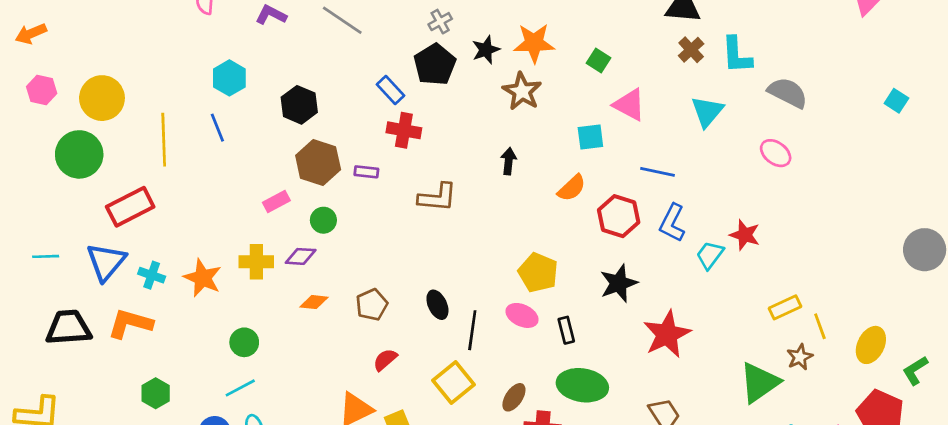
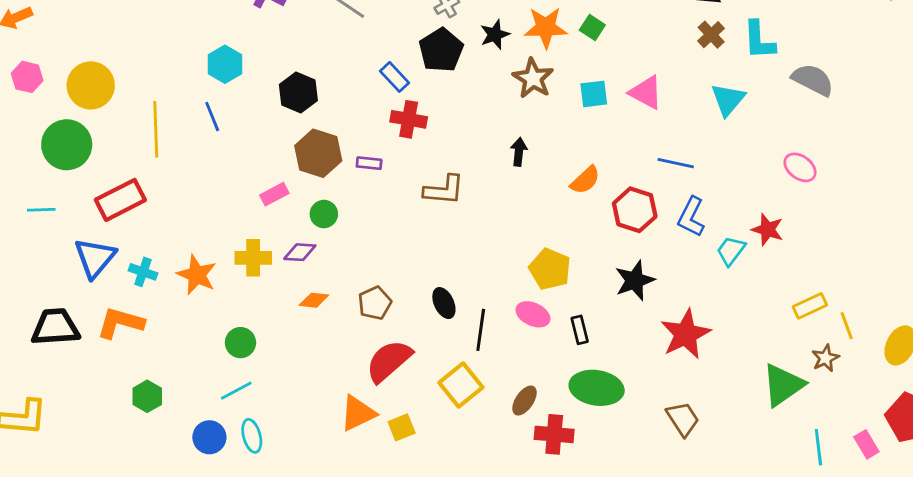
green square: (598, 60) -> (592, 27), moved
cyan square: (590, 137) -> (594, 94), moved
pink ellipse: (776, 153) -> (800, 167), moved
cyan line: (46, 256) -> (41, 210), moved
red semicircle: (385, 360) -> (389, 361), size x1.8

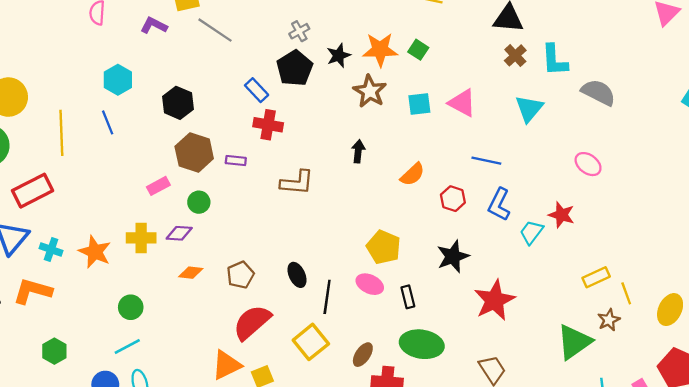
red hexagon: (635, 210) -> (453, 199), size x0.7

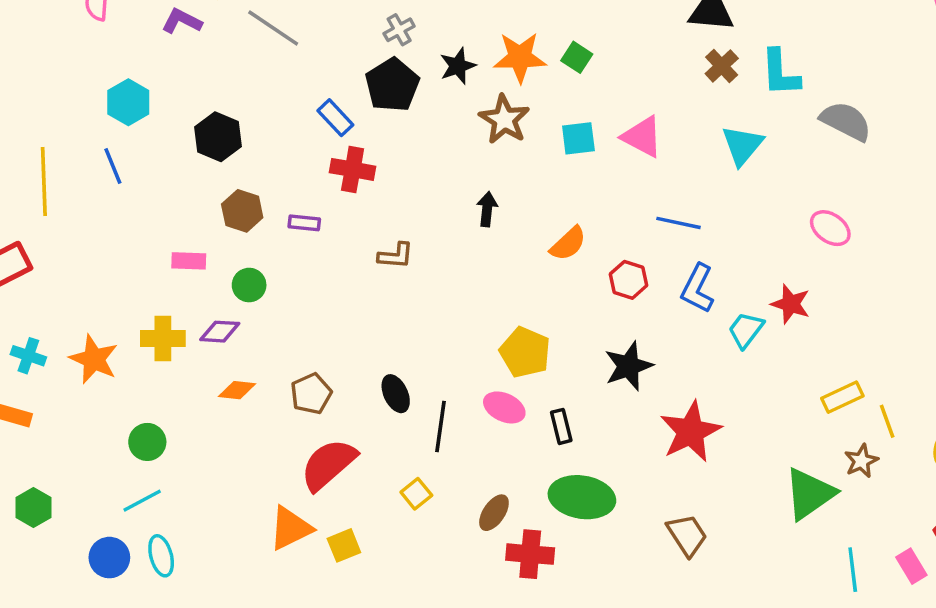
brown hexagon: (194, 152) -> (242, 211), size x0.7
brown L-shape: (297, 183) -> (396, 256), size x0.7
pink rectangle: (158, 186) -> (189, 261), turned 30
yellow square: (311, 342) -> (416, 494), size x0.6

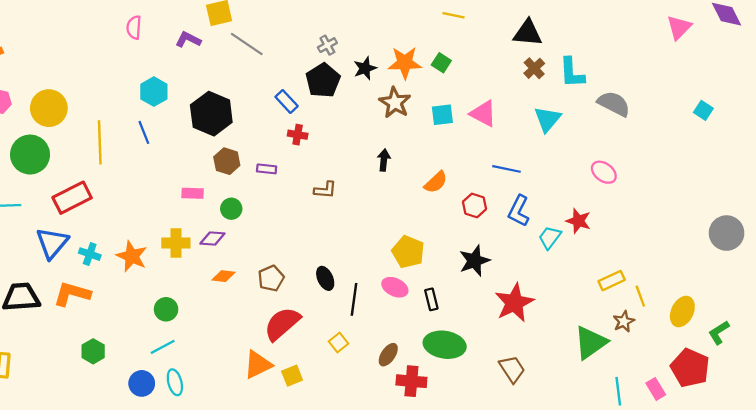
black hexagon: (218, 137) -> (211, 114), size x1.4
red cross: (353, 169) -> (298, 135), size x0.7

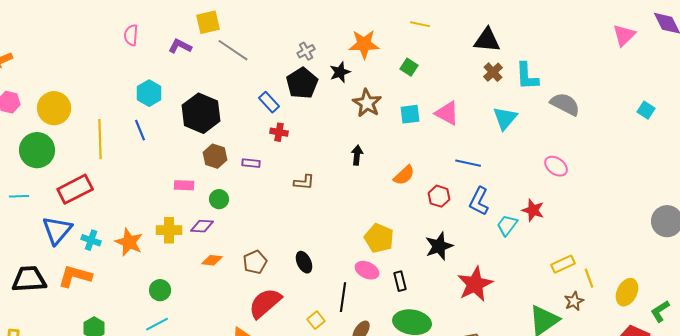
orange star: (405, 63) -> (364, 44), moved
black line: (354, 299) -> (343, 297), moved

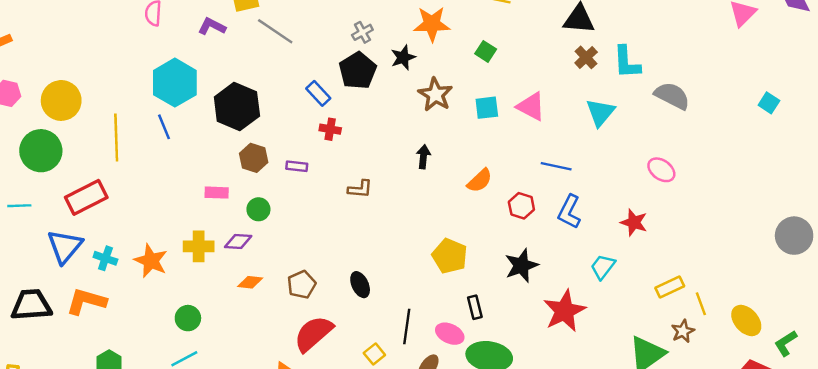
cyan hexagon: (149, 93) -> (175, 83), size x1.5
cyan trapezoid: (507, 225) -> (603, 267), moved
pink ellipse: (367, 270) -> (450, 334), moved
yellow ellipse: (627, 292) -> (746, 320), turned -68

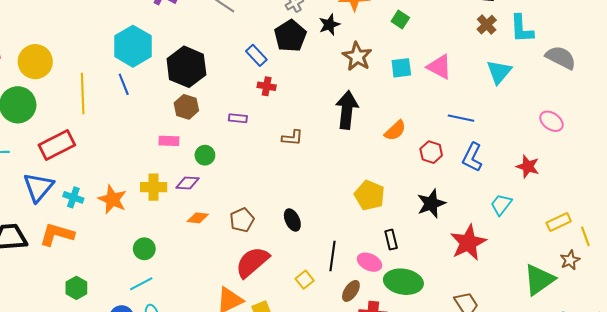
black arrow: (423, 157) -> (347, 110), size x1.8
brown hexagon: (254, 158) -> (186, 107), moved

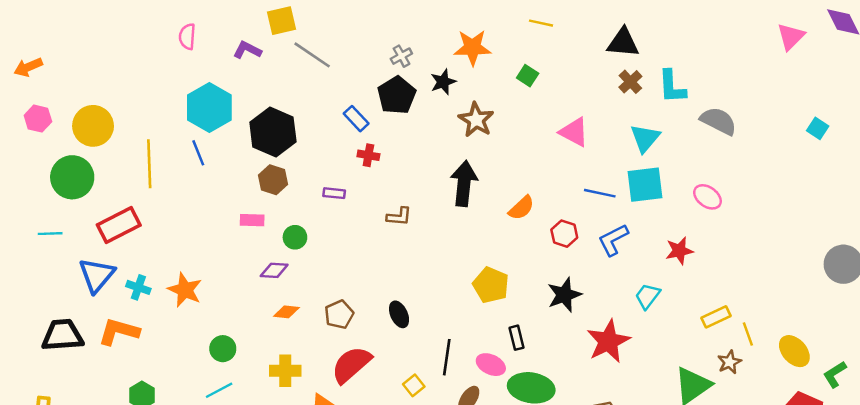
cyan square: (401, 68) -> (645, 185), moved, size x1.5
blue L-shape: (472, 157) -> (613, 240), turned 36
red star: (528, 167) -> (679, 251), turned -30
yellow cross: (154, 187) -> (285, 371), moved

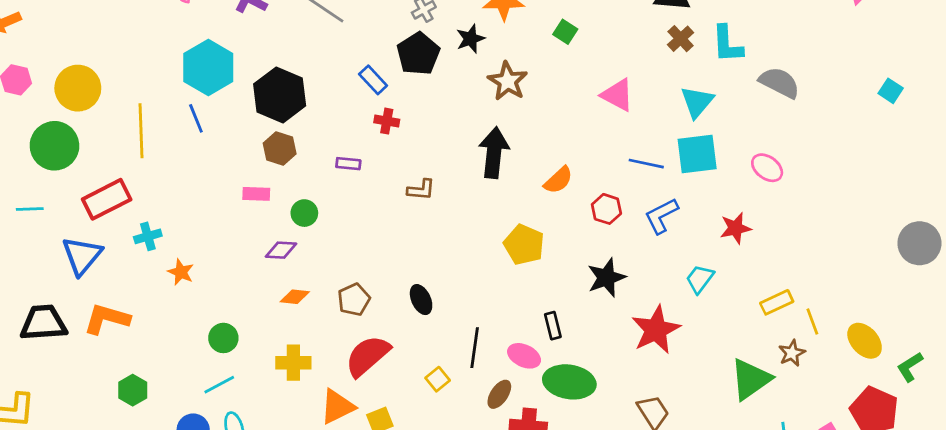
yellow pentagon: (491, 285) -> (524, 245), moved
cyan cross: (138, 287) -> (148, 236), moved, turned -35
orange star: (185, 290) -> (181, 272), size x0.7

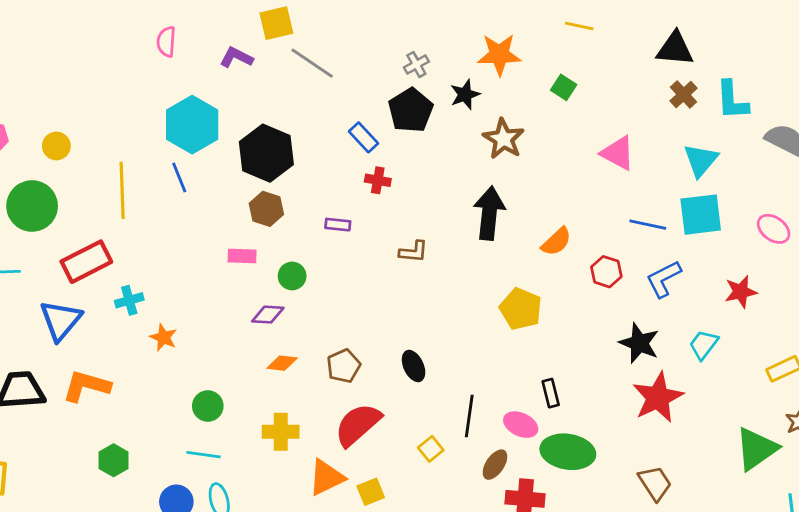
yellow circle: (78, 88) -> (56, 146), size x0.6
black star: (606, 278) -> (639, 343), moved, turned -30
cyan line: (219, 385) -> (204, 455), turned 36

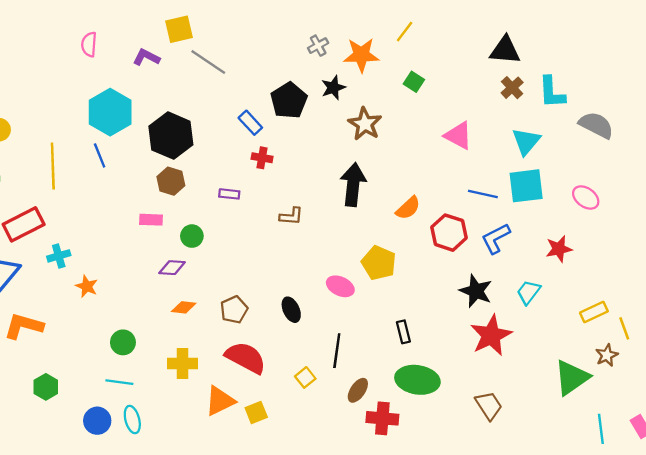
yellow line: (579, 26) -> (405, 32), moved, turned -65
gray cross: (416, 65) -> (318, 46), moved
red hexagon: (606, 272) -> (449, 233), size x1.4
red semicircle: (358, 425) -> (246, 358), turned 69
pink ellipse: (521, 425) -> (340, 286), moved

